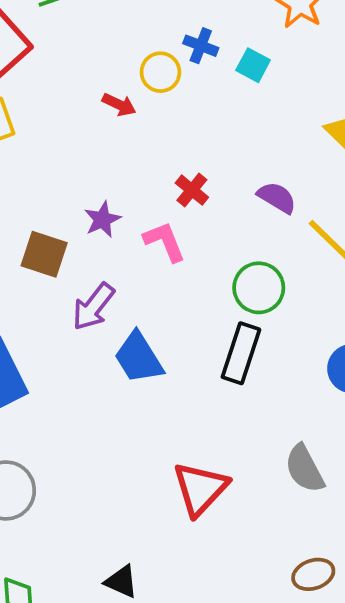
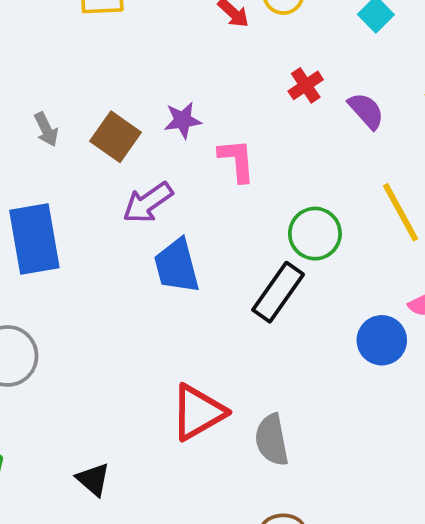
red cross: (192, 190) -> (306, 85), moved
purple semicircle: (277, 197) -> (366, 111), moved
gray semicircle: (305, 469) -> (272, 440), moved

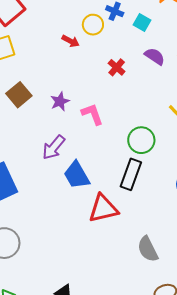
purple semicircle: (366, 111) -> (155, 56), moved
brown square: (115, 137) -> (19, 95), moved, turned 30
red triangle: (198, 412) -> (103, 209), moved, turned 32

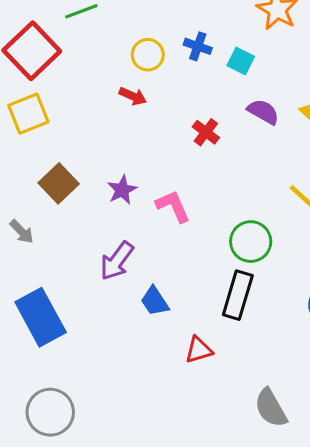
yellow circle: (93, 25) -> (148, 55), moved
blue trapezoid: (77, 175) -> (155, 301), size x0.7
red triangle: (103, 209) -> (199, 350), size x0.6

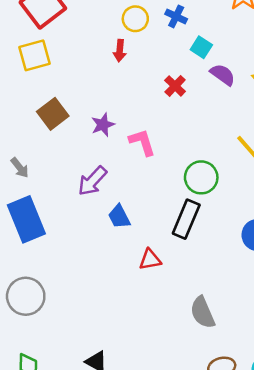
cyan square: (241, 61) -> (201, 47), moved
red arrow: (133, 96) -> (120, 51), turned 65
gray arrow: (22, 232) -> (20, 168), moved

